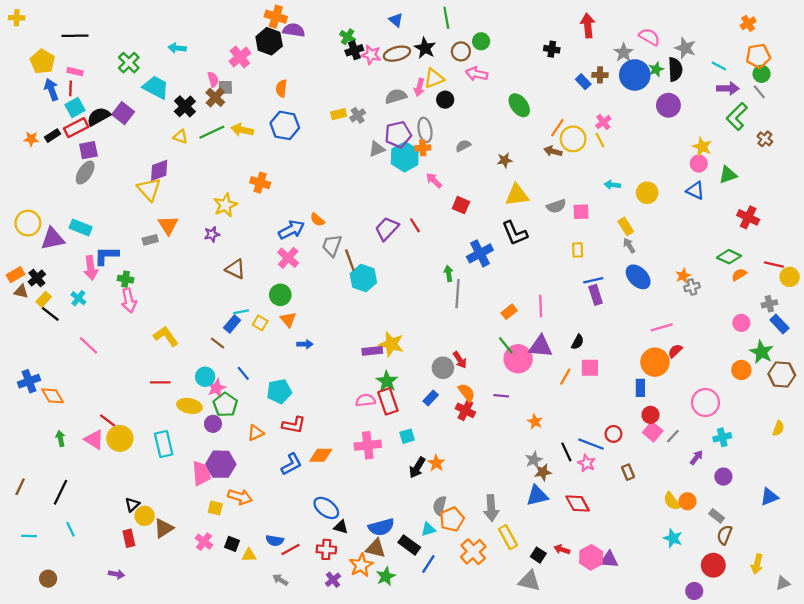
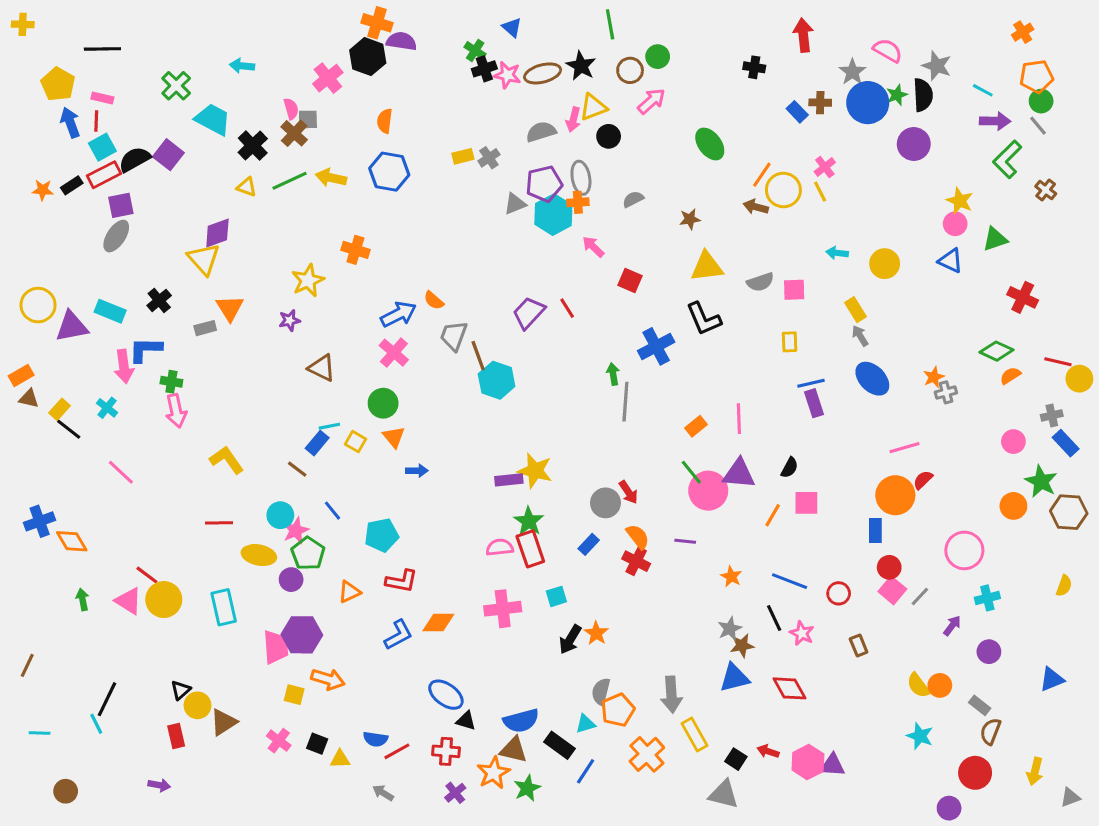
blue triangle: (396, 20) -> (512, 27), moved
pink arrow: (477, 74) -> (651, 101), turned 125
black cross: (37, 278) -> (159, 300), moved
blue line: (591, 444) -> (790, 581), moved
black line: (60, 492) -> (107, 699), moved

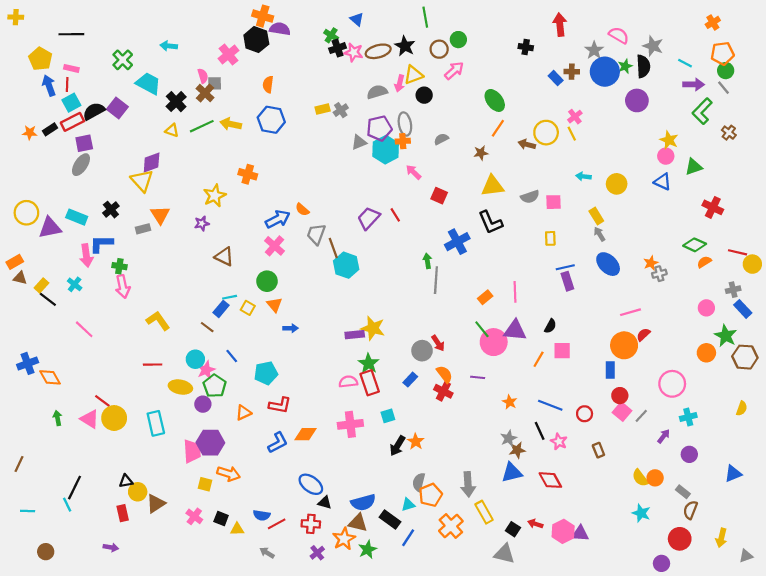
orange line: (762, 175) -> (498, 128), moved
black triangle: (181, 690) -> (126, 481), turned 32

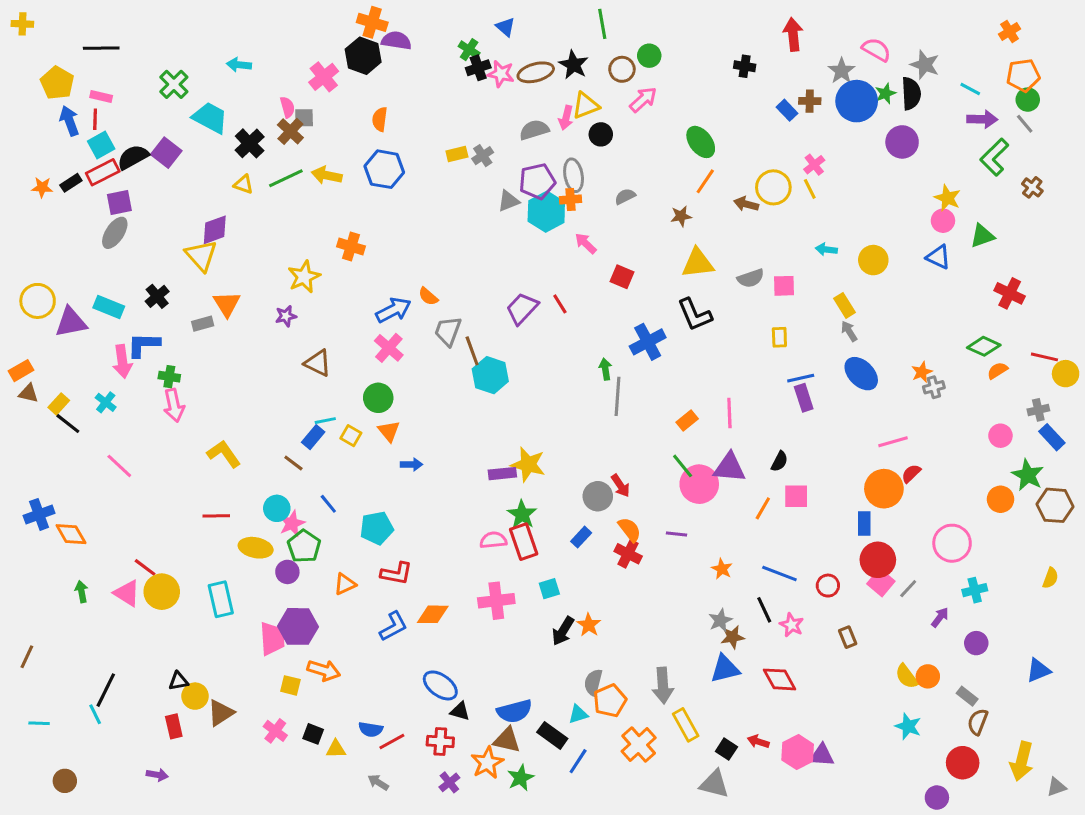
red circle: (620, 396) -> (878, 560), size x1.5
yellow arrow: (721, 538) -> (1022, 761), size x1.4

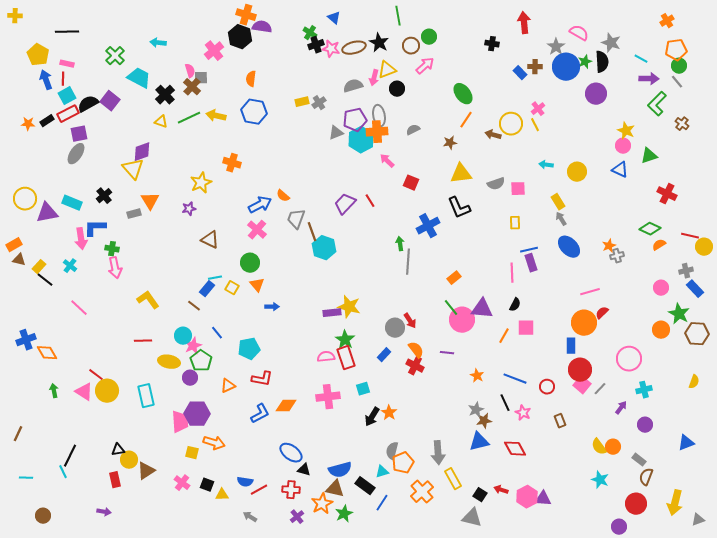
orange cross: (571, 199) -> (377, 132), size x1.5
pink line: (729, 413) -> (512, 273), moved

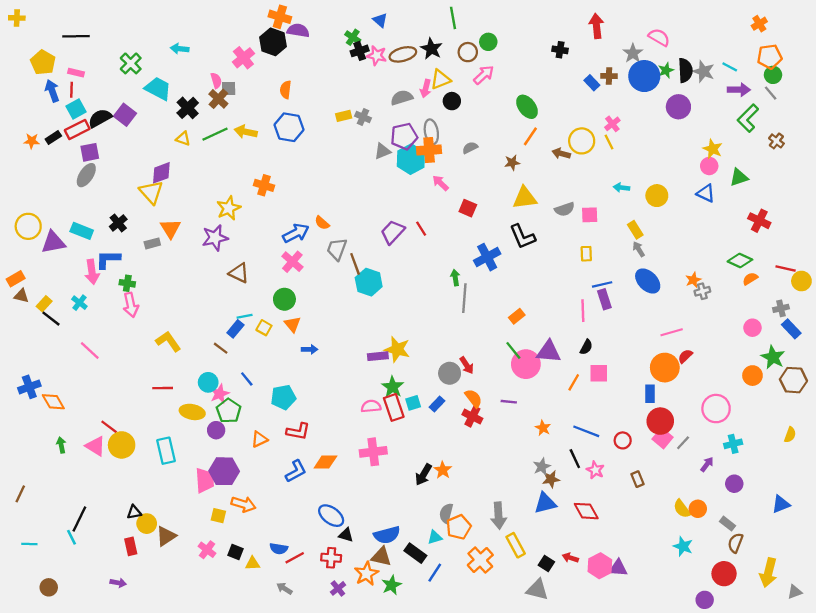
gray star: (611, 43) -> (704, 71), moved
gray cross: (319, 103) -> (363, 117), turned -32
purple star: (189, 209) -> (215, 238), size x1.6
cyan square: (363, 389) -> (413, 403), moved

